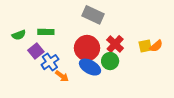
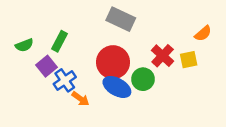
green rectangle: (46, 32) -> (60, 41), turned -63
red cross: (115, 44) -> (163, 56), moved
orange semicircle: (156, 46) -> (203, 34), moved

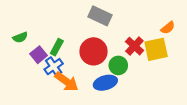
green rectangle: (60, 41) -> (57, 47), moved
yellow square: (189, 60) -> (156, 49), size x1.6
blue ellipse: (117, 87) -> (105, 83), moved, turned -45
orange arrow: (80, 99) -> (67, 82), size x1.6

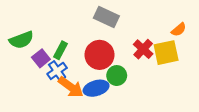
green semicircle: (20, 37) -> (21, 40), size x1.5
green circle: (118, 65) -> (117, 76), moved
blue ellipse: (105, 83) -> (96, 88), moved

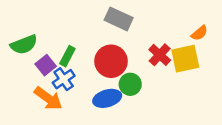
orange arrow: (71, 87) -> (48, 98), moved

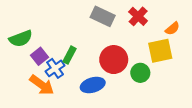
red cross: (160, 55) -> (138, 16), moved
green rectangle: (67, 56) -> (69, 55), moved
red circle: (111, 61) -> (114, 60), moved
green circle: (130, 84) -> (140, 73), moved

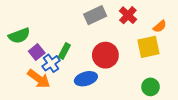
gray rectangle: (103, 16) -> (95, 15), turned -50
green circle: (140, 73) -> (151, 87), moved

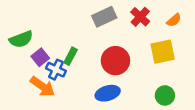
orange semicircle: (160, 26) -> (174, 20), moved
blue cross: (51, 63) -> (56, 70), turned -30
blue ellipse: (86, 79) -> (108, 93), moved

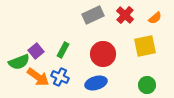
green semicircle: (21, 39) -> (19, 62), moved
blue cross: (56, 70) -> (60, 77), moved

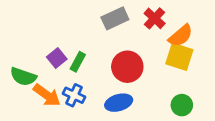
orange semicircle: (155, 18) -> (181, 36), moved, size x1.5
yellow square: (145, 46) -> (179, 57), turned 30
purple square: (36, 51) -> (57, 58), moved
green semicircle: (19, 62) -> (23, 77), turned 40

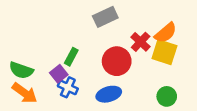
red cross: (155, 18) -> (141, 42), moved
purple square: (57, 58) -> (59, 74), moved
orange arrow: (47, 95) -> (25, 93), moved

